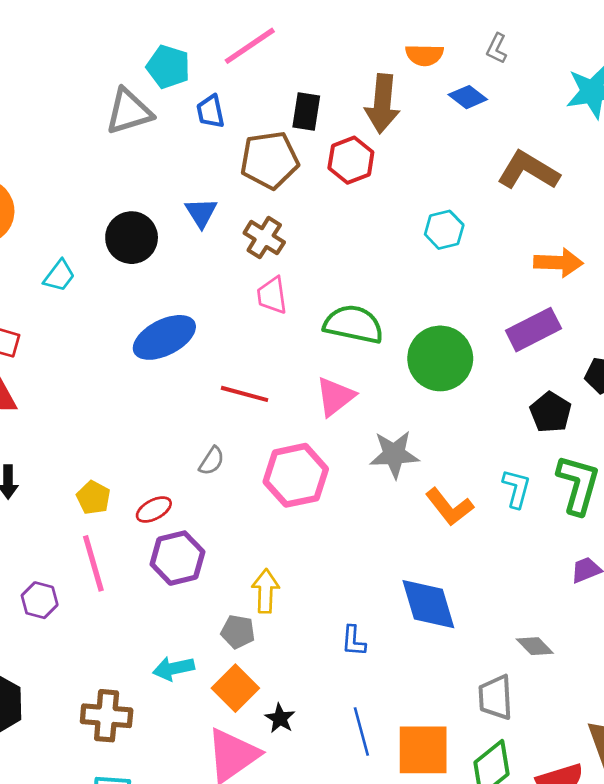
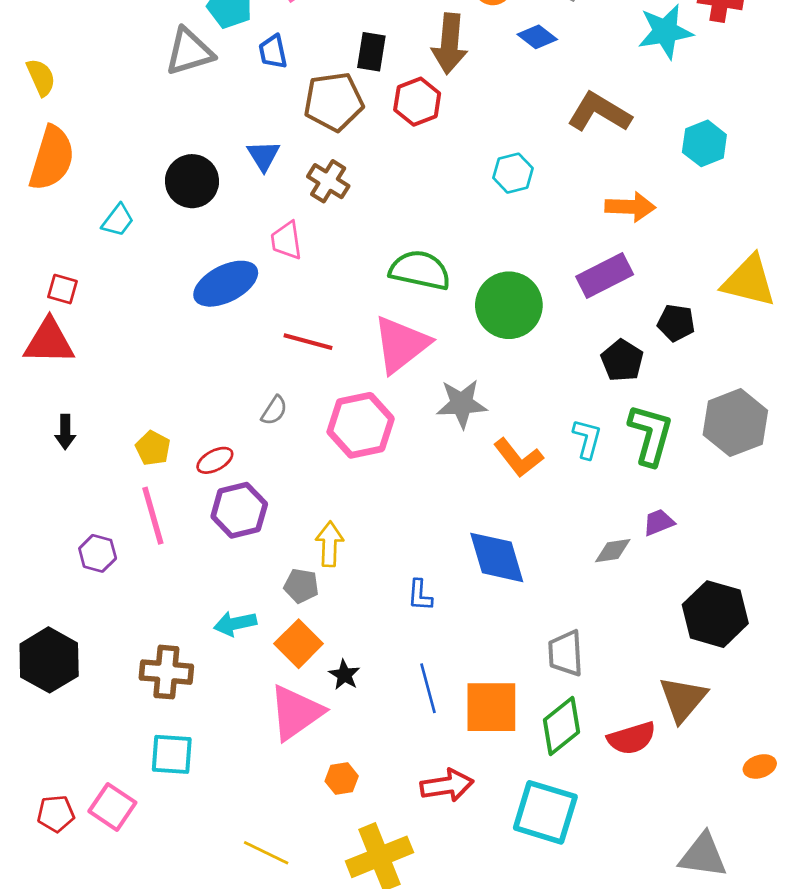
pink trapezoid: (272, 295) -> (286, 241), moved
pink triangle: (335, 397) -> (401, 344), size x1.4
gray diamond: (535, 646) -> (613, 551), moved, turned -54

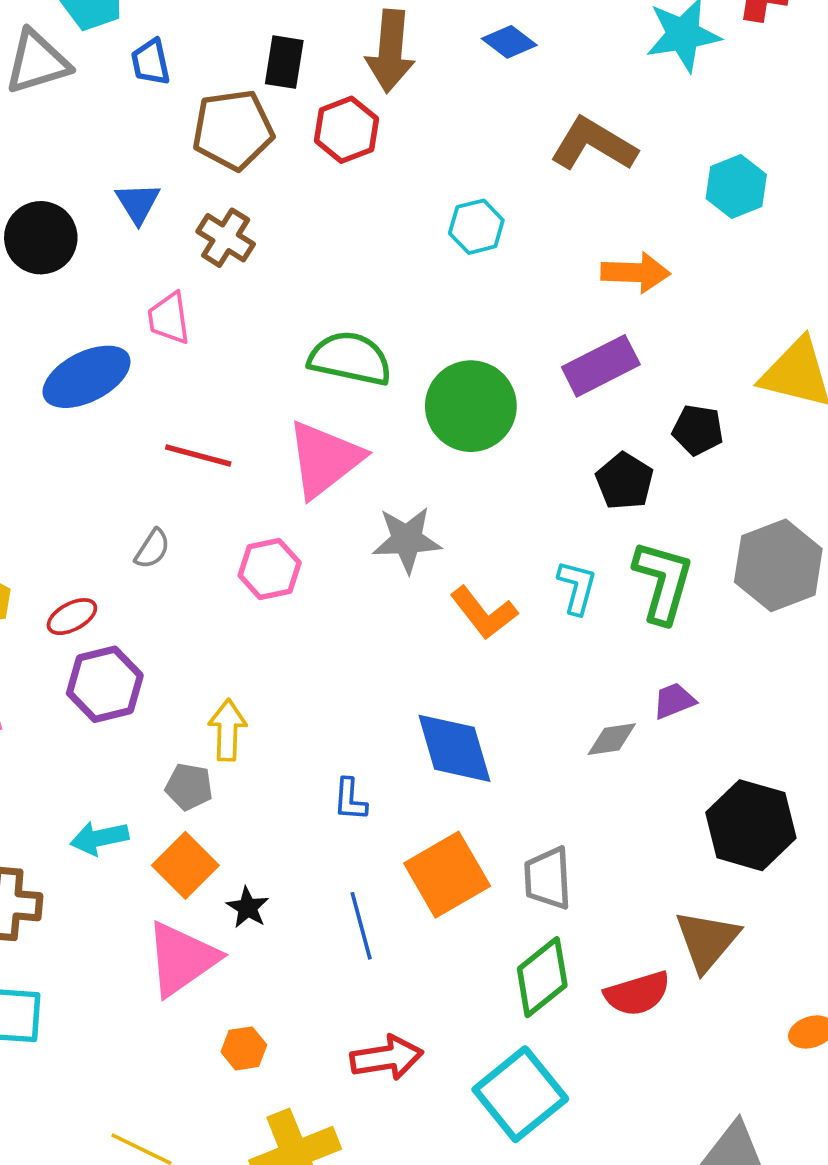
pink hexagon: (361, 425) -> (270, 569), size x0.7
orange square: (491, 707) -> (447, 875), moved, turned -30
cyan square: (545, 812) -> (520, 1094), turned 34

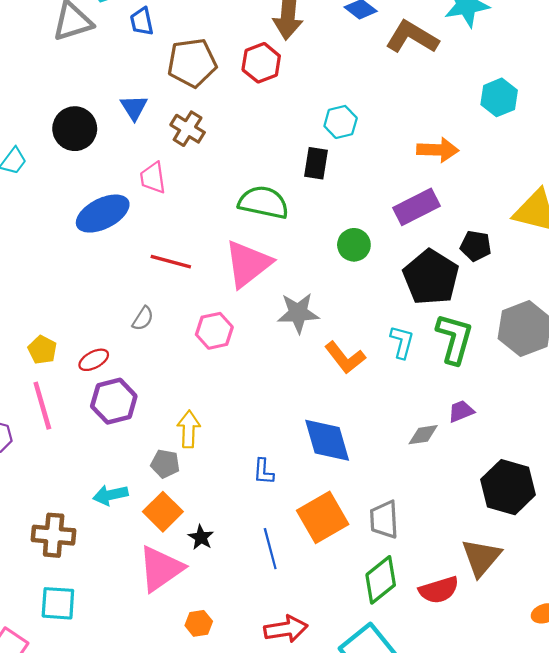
black rectangle: (284, 62) -> (316, 163), moved
brown L-shape: (593, 144) -> (412, 37), moved
green circle: (471, 406) -> (354, 245), moved, size x0.6
black pentagon: (625, 481) -> (431, 277), size x1.6

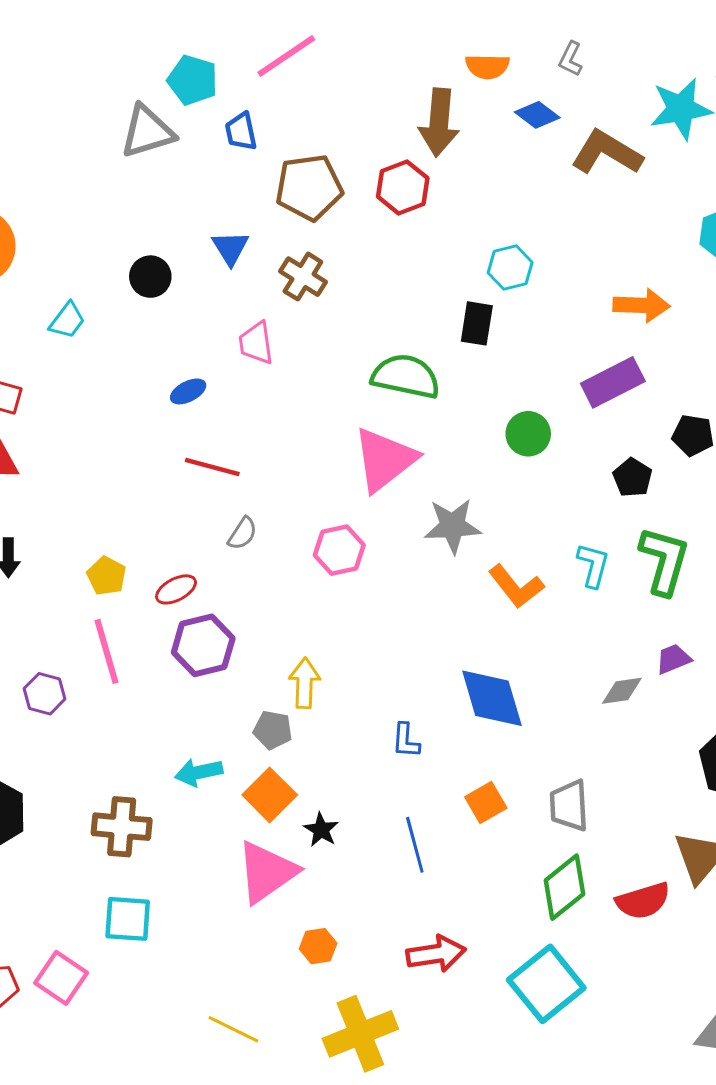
black circle: (75, 129) -> (150, 277), size x0.7
blue ellipse: (103, 214) -> (188, 391), size x0.5
red line: (171, 262) -> (212, 467), moved
black pentagon: (431, 277) -> (632, 478), size x0.5
orange square: (323, 517) -> (486, 803), size x0.6

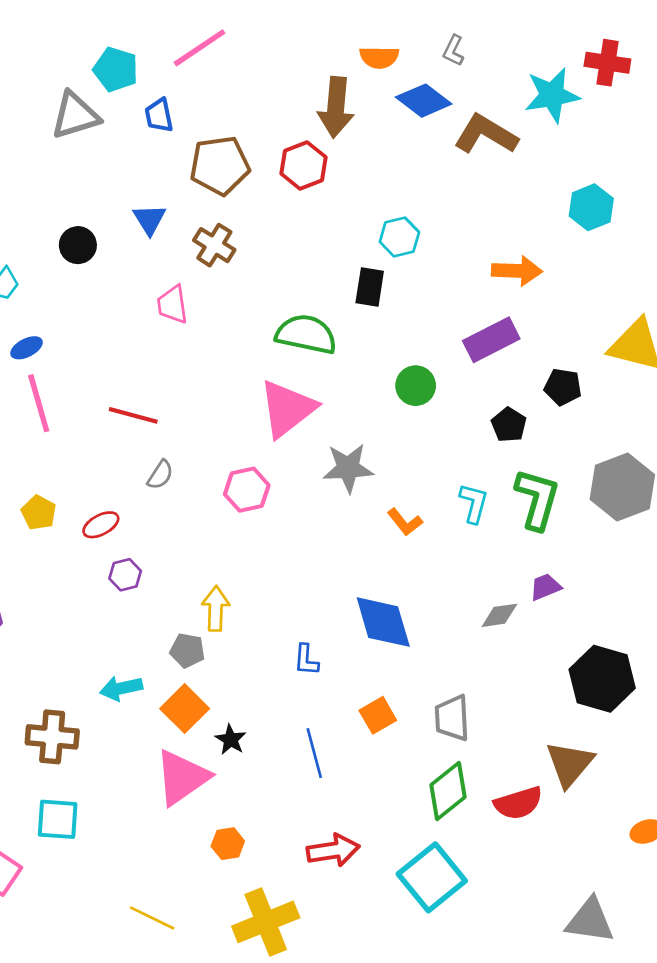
blue diamond: (537, 115) -> (424, 101), size x1.4
blue ellipse: (188, 391) -> (27, 348), moved
orange L-shape: (516, 586) -> (405, 522), size x0.7
purple hexagon: (203, 645) -> (125, 575), size x0.6
pink line: (107, 651) -> (39, 403), moved

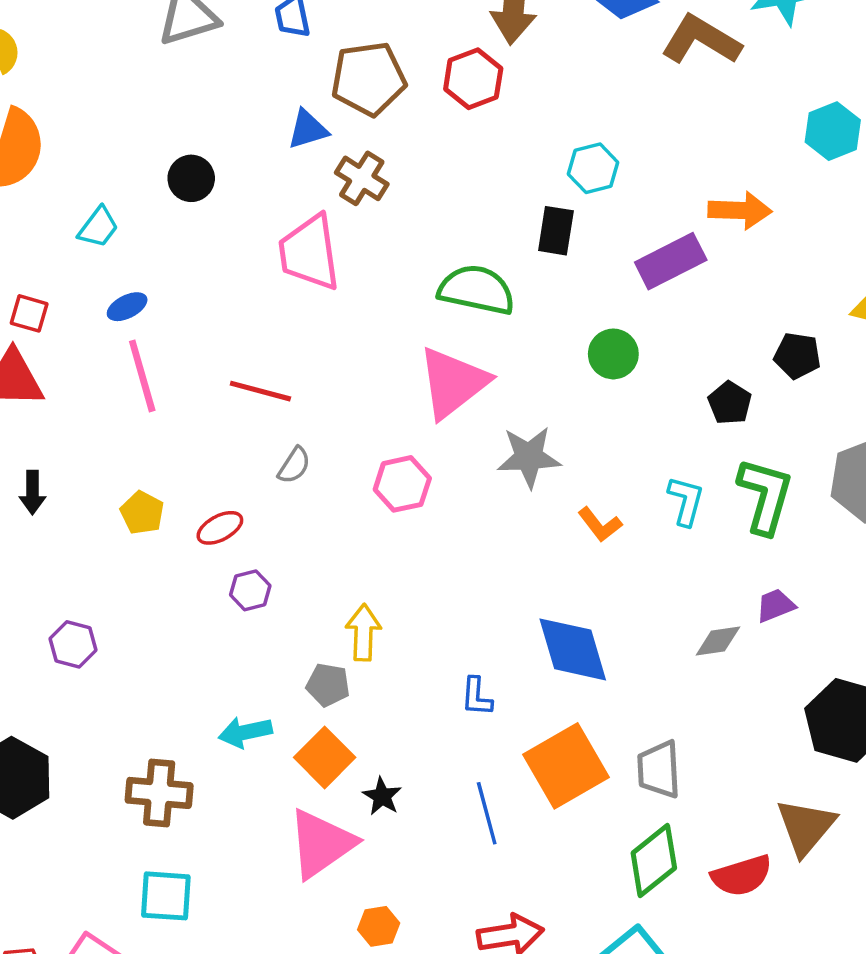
blue triangle: (149, 219) -> (308, 129), moved, turned 45
pink trapezoid: (172, 305) -> (309, 253), size x1.6
purple rectangle: (491, 340) -> (671, 261), moved
orange square: (378, 715) -> (566, 766), size x1.8

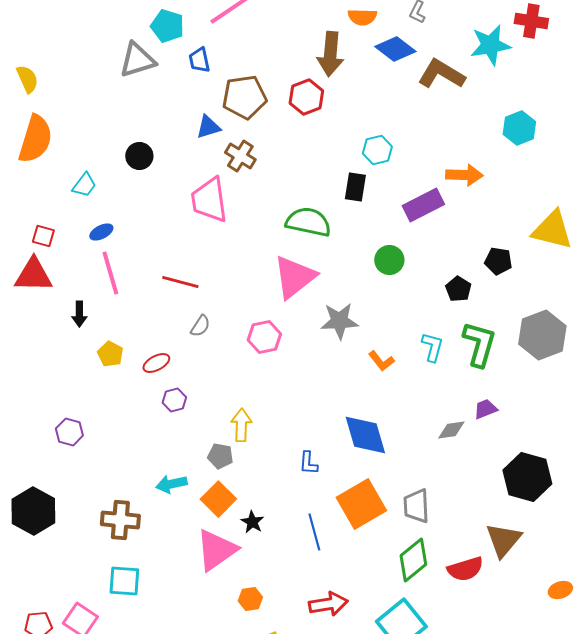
black arrow: (32, 492) -> (79, 314), moved

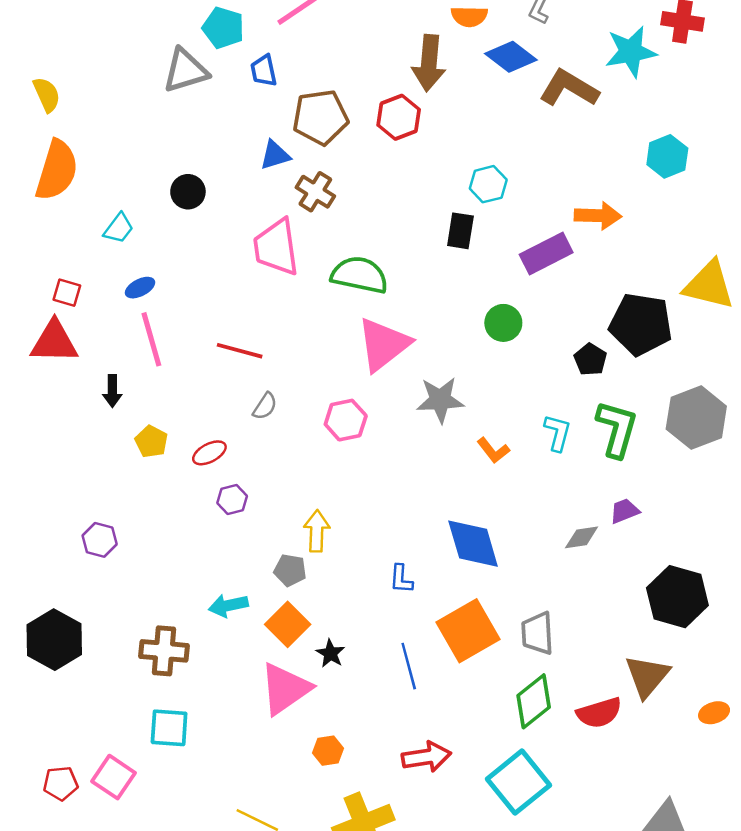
green semicircle: (308, 222) -> (360, 275), moved
black pentagon: (498, 261) -> (641, 324), size x1.8
orange ellipse: (560, 590) -> (714, 713), moved

